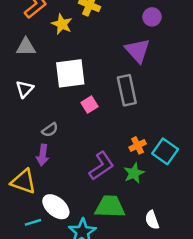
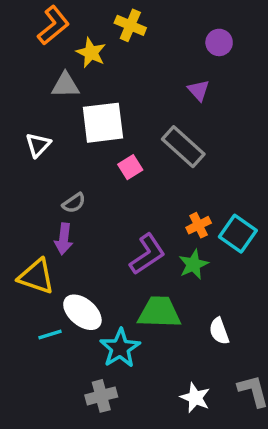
gray triangle: (26, 47) -> (65, 85), moved
purple triangle: (138, 51) -> (199, 90), size x0.6
gray rectangle: (127, 90) -> (183, 147), turned -36

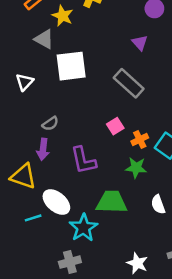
gray triangle: (65, 85) -> (44, 39), turned 30
pink square: (130, 167) -> (115, 126), moved
purple L-shape: (147, 254) -> (83, 160), moved, turned 112
green star: (193, 264) -> (136, 168), turned 30
white semicircle: (219, 331) -> (158, 204), moved

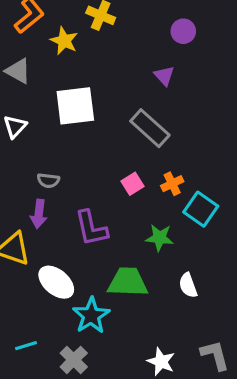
gray triangle: (44, 39) -> (18, 71), moved
gray semicircle: (50, 124) -> (48, 180), turned 42
orange cross: (140, 140) -> (172, 184), moved
cyan line: (33, 218) -> (26, 346), moved
gray cross: (70, 262) -> (74, 360), turned -30

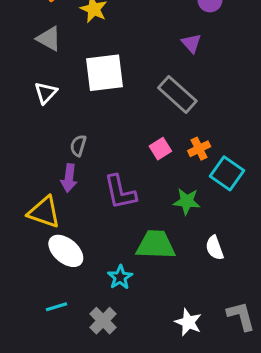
gray semicircle: (48, 180) -> (78, 146), turned 100
white ellipse: (56, 282) -> (66, 251), moved
cyan star: (91, 315) -> (120, 277), size x0.7

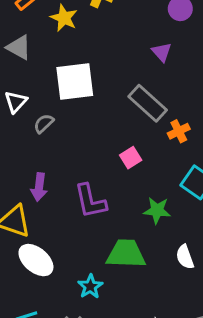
gray semicircle: (78, 146) -> (44, 123), moved, turned 30
orange cross: (199, 149) -> (179, 131), moved

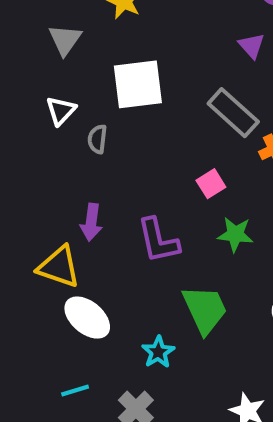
gray triangle: (19, 47) -> (65, 40), turned 36
gray semicircle: (44, 123) -> (97, 139), turned -40
green star: (157, 210) -> (235, 234), moved
green trapezoid: (126, 254) -> (205, 309), turned 63

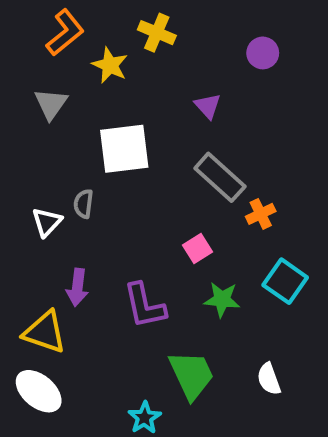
purple triangle: (251, 46) -> (208, 106), moved
white triangle: (61, 111) -> (47, 222), moved
white ellipse: (87, 318) -> (39, 391), moved

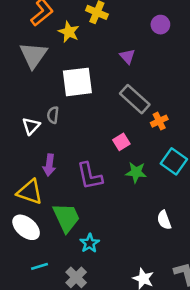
gray triangle: (51, 104) -> (33, 55), size x1.4
green trapezoid: (191, 375) -> (66, 218), moved

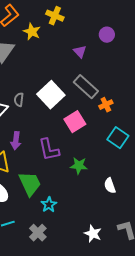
purple circle: (160, 25) -> (107, 35), moved
white square: (77, 82) -> (51, 95), moved, turned -36
pink square: (121, 142) -> (75, 122), size x1.5
green star: (136, 172) -> (79, 166), moved

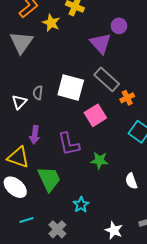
purple circle: (107, 35) -> (119, 26), moved
purple triangle: (80, 52) -> (100, 43), size x1.6
white square: (51, 95) -> (71, 88), turned -32
cyan star: (49, 205) -> (81, 205), moved

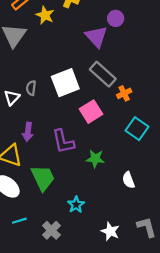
white square: (71, 88) -> (65, 83), turned -36

